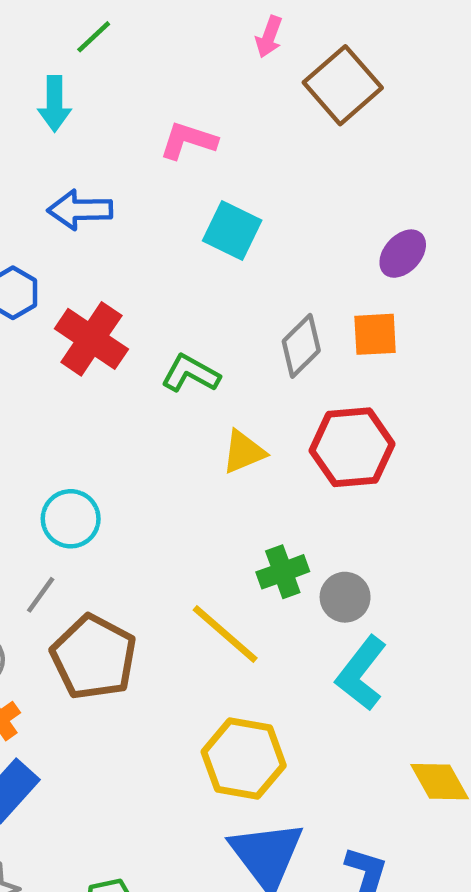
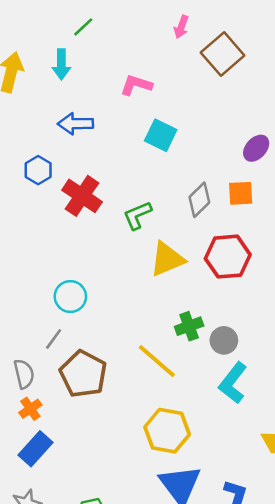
green L-shape: (191, 373) -> (137, 215), turned -52
yellow triangle: (244, 452) -> (167, 259), size x1.4

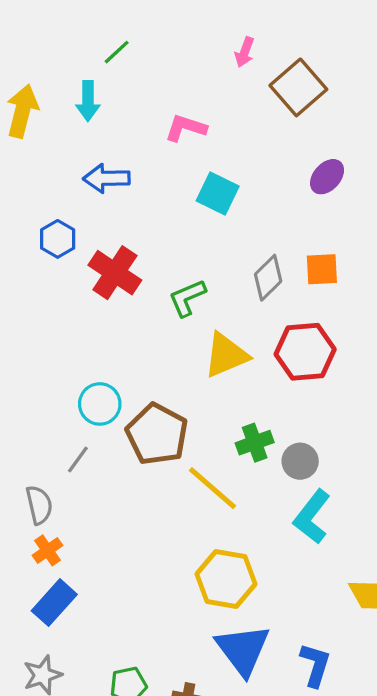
purple ellipse: (256, 148) -> (327, 177), moved
brown pentagon: (83, 374) -> (157, 434), moved

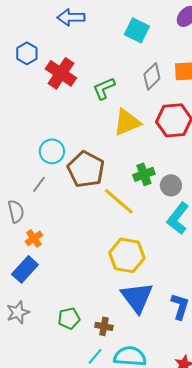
blue arrow: (106, 178) -> (71, 17), moved
cyan square: (218, 194) -> (137, 30), moved
orange cross: (48, 550) -> (34, 238), moved

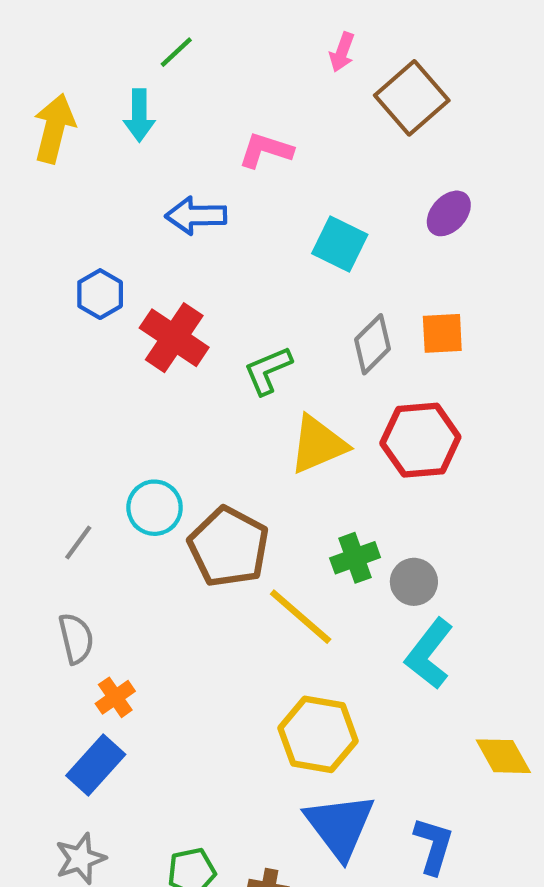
gray line: (39, 184) -> (78, 543), moved

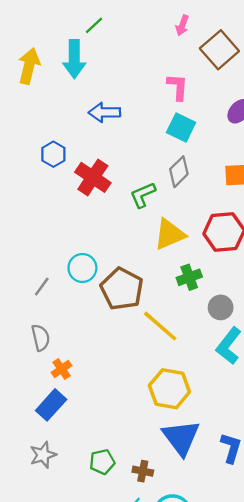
cyan arrow: (139, 115) -> (74, 59), size x1.4
pink L-shape: (266, 150) -> (178, 87), moved, turned 76
gray diamond: (373, 344) -> (179, 172), moved
green cross: (355, 558) -> (189, 277), moved

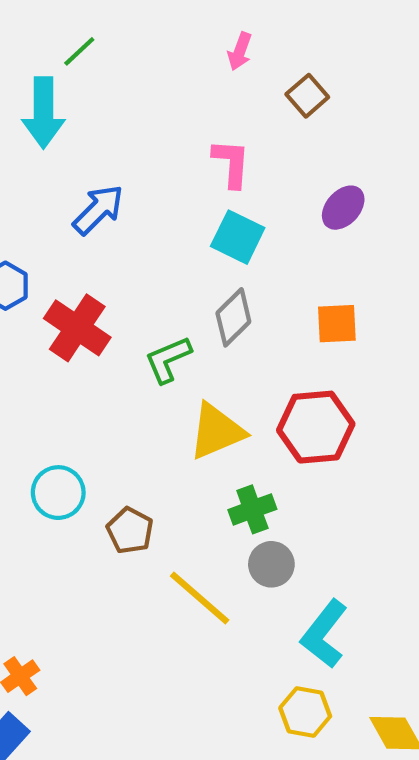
brown square: (219, 50) -> (307, 96), size x0.6
blue arrow: (104, 112) -> (98, 210), turned 136
brown pentagon: (122, 289) -> (130, 531), size x0.6
gray circle: (221, 307) -> (271, 564), moved
yellow hexagon: (169, 389) -> (305, 712), moved, size x0.7

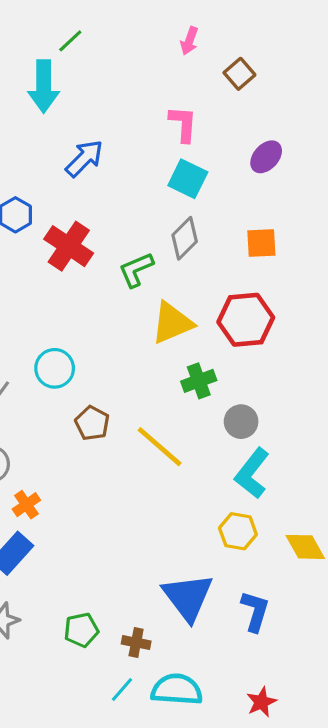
brown pentagon: (130, 531) -> (92, 423), moved
gray circle: (271, 564) -> (241, 422), moved

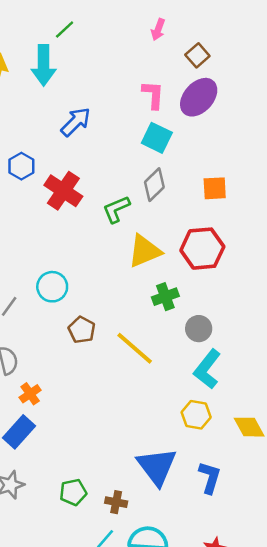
purple ellipse: (266, 157) -> (199, 97), moved, size x1.5

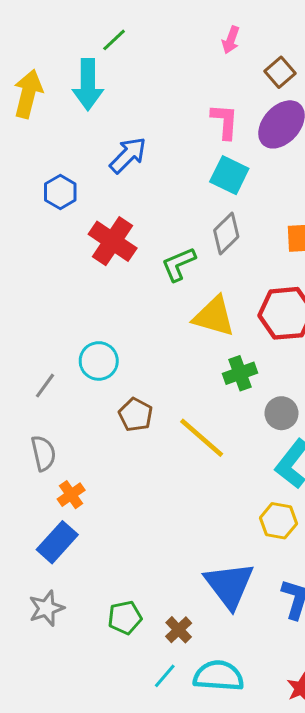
blue hexagon: (21, 166) -> (60, 192), moved
yellow triangle: (145, 251) -> (214, 316), turned 39
brown cross: (116, 502) -> (179, 630), turned 35

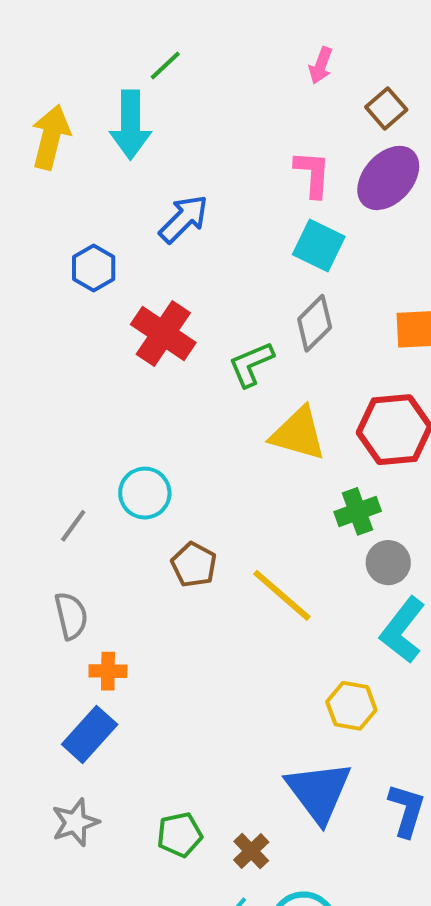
green cross: (240, 373) -> (358, 511), moved
orange cross: (71, 495) -> (108, 671), turned 36
yellow hexagon: (278, 521) -> (351, 706), moved

